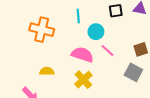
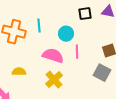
cyan line: (78, 16) -> (39, 26), moved
pink line: (107, 50) -> (77, 52), turned 48

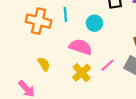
pink line: (77, 52) -> (107, 65), moved, turned 48
yellow semicircle: (19, 72) -> (44, 64), turned 56

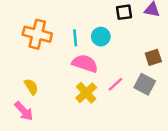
cyan line: (65, 15) -> (75, 38), moved
yellow semicircle: (44, 64) -> (31, 87), moved

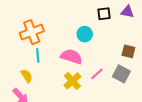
orange cross: (37, 34) -> (32, 32), turned -35
cyan line: (75, 38) -> (38, 56), moved
brown square: (153, 57) -> (128, 51), turned 32

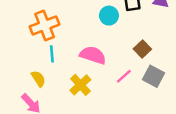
cyan circle: (85, 34) -> (109, 16), moved
brown square: (128, 51) -> (142, 49), moved, turned 32
yellow cross: (72, 81) -> (80, 85), moved

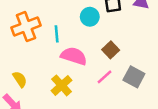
brown square: (142, 49) -> (111, 50), moved
cyan line: (52, 54) -> (57, 34), moved

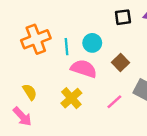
cyan circle: (90, 17) -> (92, 43), moved
pink line: (104, 77) -> (114, 102), moved

